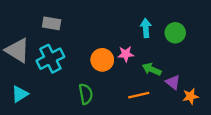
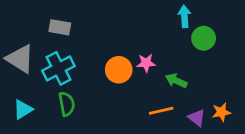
cyan arrow: (146, 28) -> (184, 16), moved
purple triangle: (173, 82) -> (197, 118), moved
green semicircle: (86, 94) -> (67, 104), moved

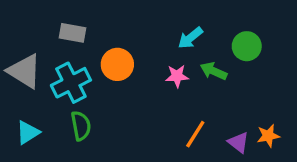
cyan arrow: (184, 16) -> (190, 38), moved, turned -125
orange circle: (119, 70) -> (117, 64), moved
green arrow: (176, 81) -> (214, 71), moved
orange line: (161, 111) -> (195, 134), turned -45

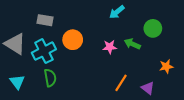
cyan arrow: (190, 38) -> (117, 12), moved
cyan triangle: (28, 132) -> (17, 82), turned -35
orange star: (268, 136) -> (166, 66), moved

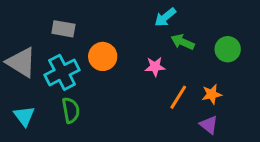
green circle: (153, 28) -> (228, 49), moved
green arrow: (132, 44) -> (183, 42), moved
orange star: (166, 66) -> (212, 94), moved
orange line: (121, 83) -> (178, 97), moved

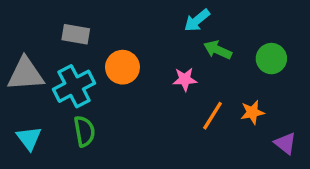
gray triangle: (21, 62) -> (26, 74), turned -36
purple triangle: (209, 125) -> (285, 143), moved

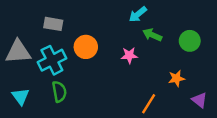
orange line: (213, 116) -> (149, 104), moved

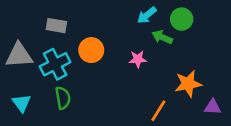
green circle: (190, 41) -> (182, 19), moved
orange star: (176, 78) -> (188, 84), size x1.5
purple triangle: (199, 100) -> (213, 107), turned -35

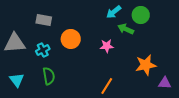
cyan cross: (55, 64) -> (43, 50), size x0.6
orange line: (158, 111) -> (107, 86), moved

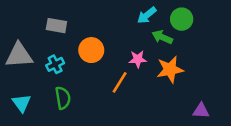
orange star: (146, 65) -> (170, 69), moved
purple triangle: (165, 83) -> (201, 111), moved
orange line: (107, 86) -> (120, 82), moved

